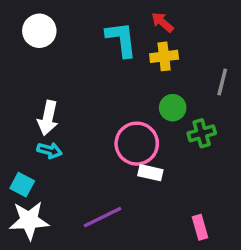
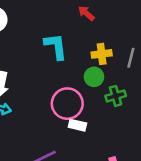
cyan L-shape: (121, 39) -> (56, 46), moved
yellow cross: (164, 56) -> (102, 54), moved

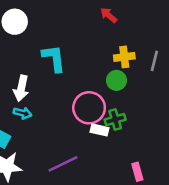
cyan L-shape: (56, 46) -> (54, 58), moved
green cross: (116, 96) -> (115, 120), moved

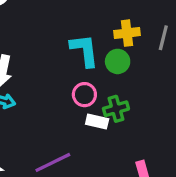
cyan L-shape: (54, 58) -> (84, 50), moved
pink circle: (89, 108) -> (84, 95), size x0.6

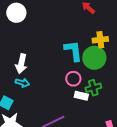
green circle: (118, 61) -> (94, 58), size x1.5

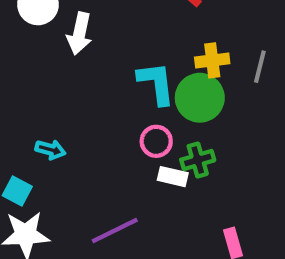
white arrow: (21, 64) -> (79, 33), moved

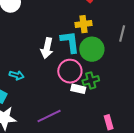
white arrow: (79, 33) -> (47, 48), moved
yellow cross: (212, 60) -> (84, 24), moved
pink circle: (156, 141) -> (70, 71), size x1.5

